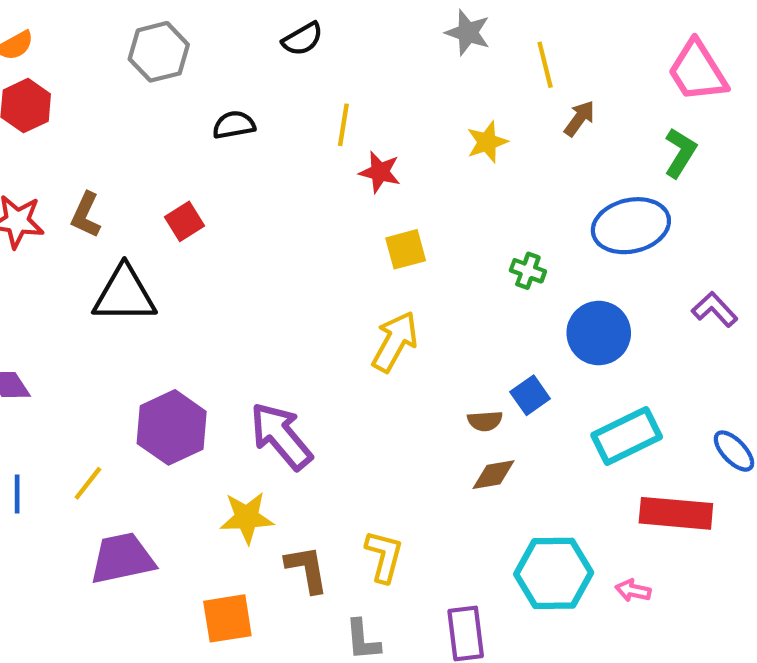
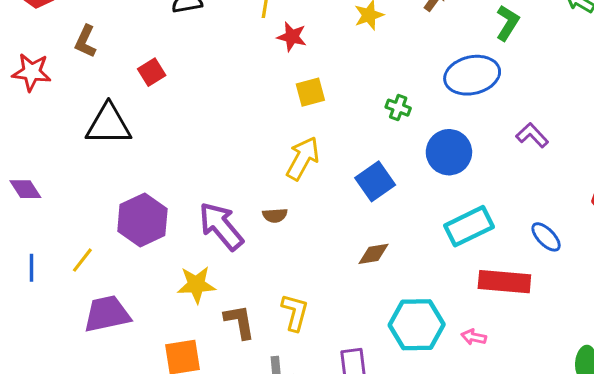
brown L-shape: (86, 215) -> (85, 41), moved
blue square: (530, 395) -> (375, 181), moved, size x1.4
brown semicircle: (485, 421) -> (275, 215), moved

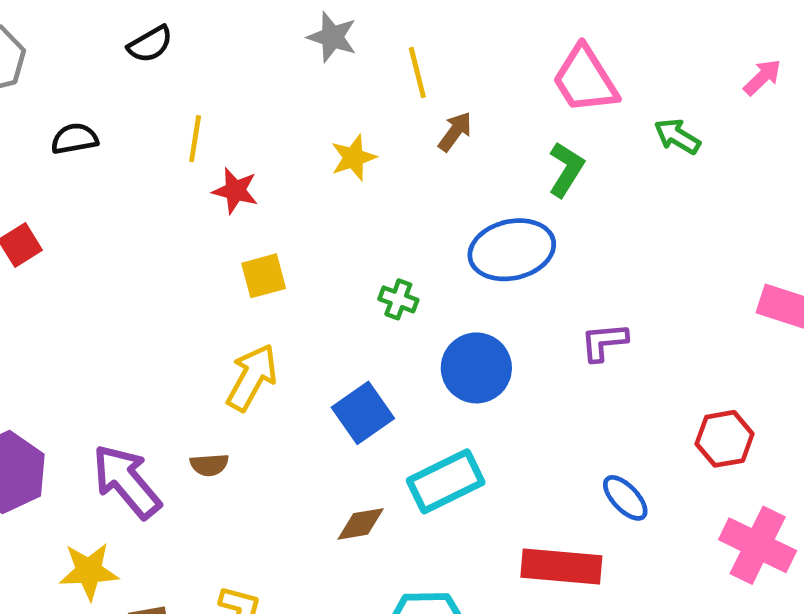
purple L-shape: (532, 135) -> (604, 342), turned -52
cyan rectangle: (469, 226) -> (446, 481), moved

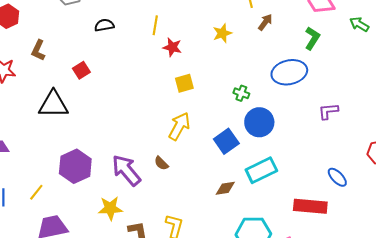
blue circle: (476, 368) -> (259, 122), moved
brown semicircle: (209, 465) -> (161, 163), turned 49

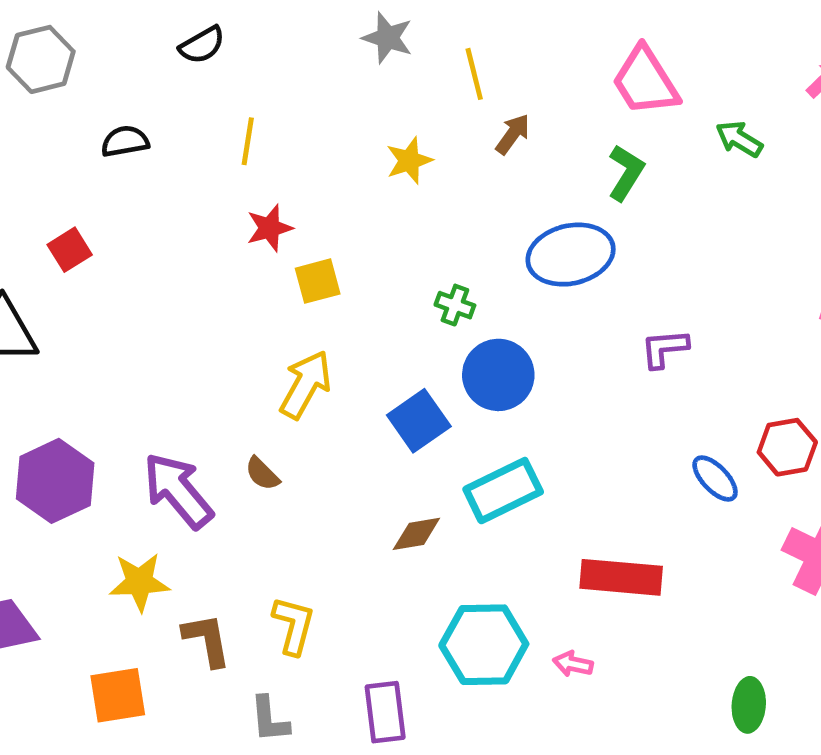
red star: (172, 47) -> (269, 228), moved, turned -30
blue ellipse: (337, 177) -> (715, 479), moved

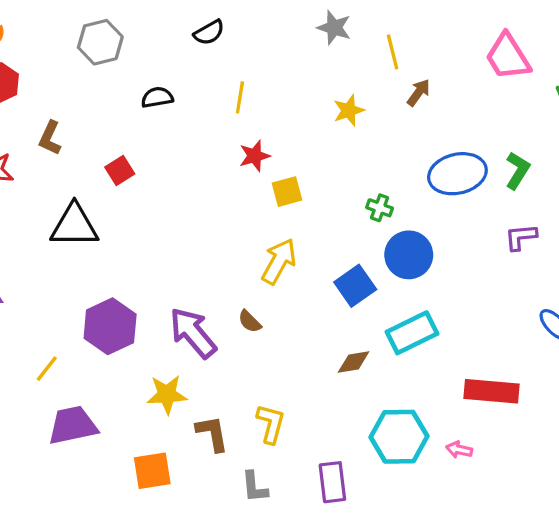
green L-shape: (626, 173) -> (518, 170), moved

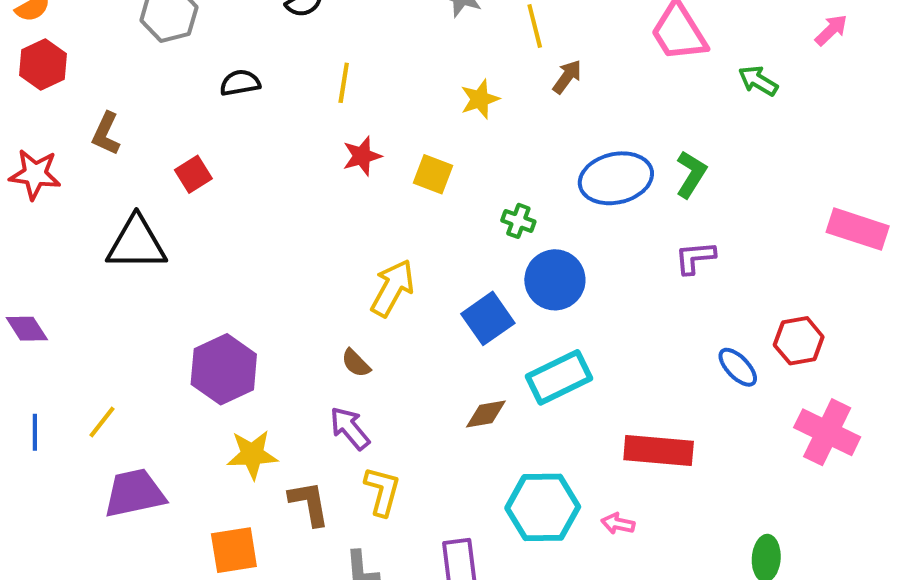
yellow square: (287, 192) -> (433, 174), moved, turned 36
purple hexagon: (110, 326) -> (224, 369), moved
purple arrow: (193, 333) -> (350, 428), moved, size x0.7

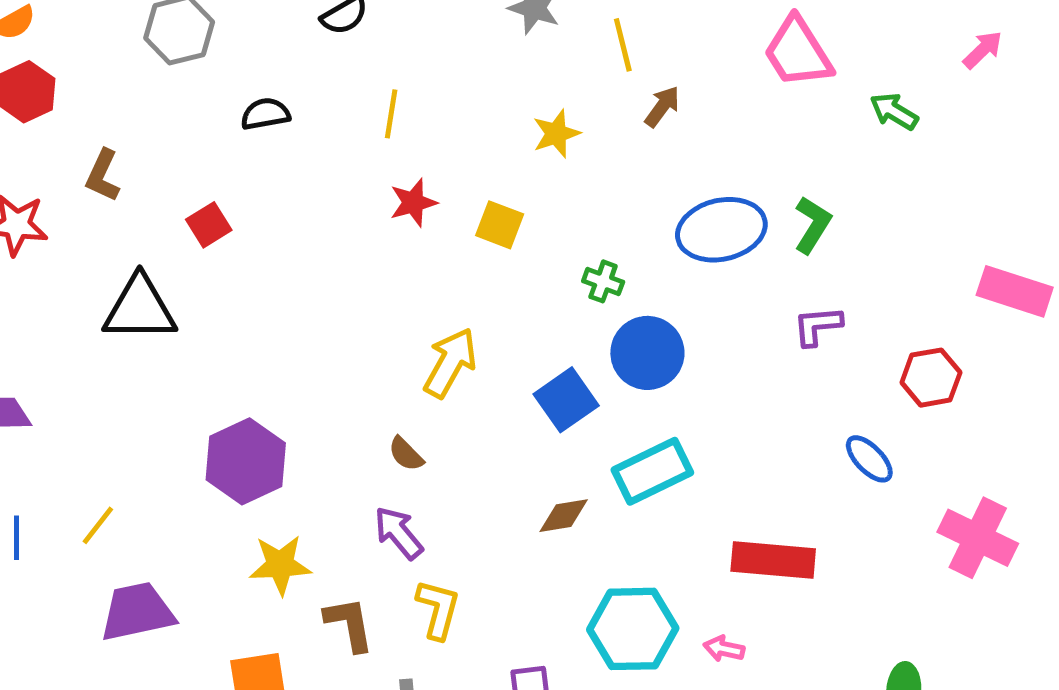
red hexagon: (799, 341) -> (931, 378), moved

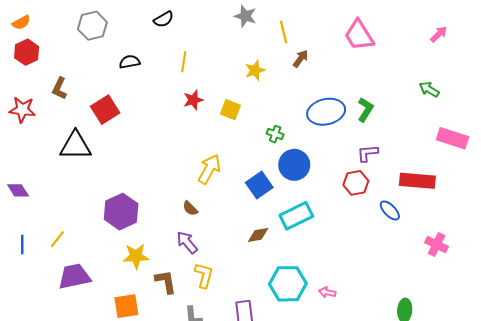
green arrow: (894, 111) -> (429, 89), moved
red square: (209, 225) -> (105, 110), size x1.5
red hexagon: (931, 378) -> (356, 183), moved
pink cross: (978, 538) -> (437, 244), size x0.7
red rectangle: (773, 560) -> (417, 181), moved

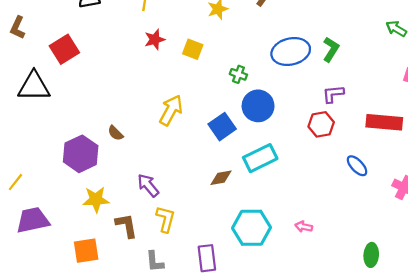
brown semicircle: (190, 208) -> (116, 133), moved
blue ellipse: (390, 210) -> (357, 166), moved
pink arrow: (327, 292) -> (304, 227), moved

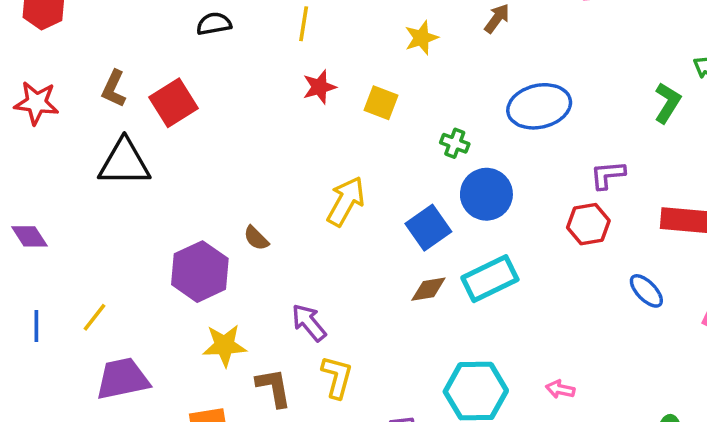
brown L-shape: (18, 28) -> (114, 89), moved
green L-shape: (331, 49) -> (667, 103), moved
brown diamond: (221, 178) -> (428, 289), moved

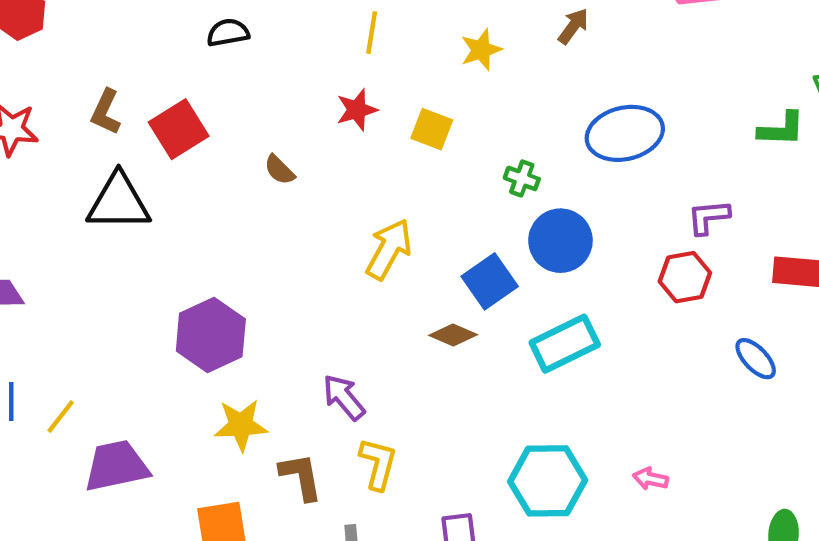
yellow line: (304, 24) -> (372, 33), moved
green L-shape: (667, 103) -> (781, 129), turned 60
brown semicircle: (256, 238) -> (279, 170), moved
brown diamond: (428, 289) -> (453, 335), moved, turned 33
yellow line: (94, 317) -> (61, 417), moved

